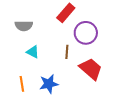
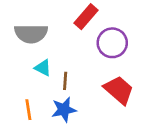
gray semicircle: (24, 26) -> (31, 34), size x1.4
brown line: (67, 52) -> (65, 81), moved

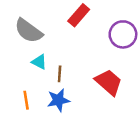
gray semicircle: (31, 34) -> (29, 31), turned 36
purple circle: (112, 43) -> (123, 34), moved

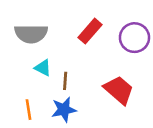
red rectangle: (79, 15) -> (90, 31), moved
gray semicircle: (29, 31) -> (31, 34), turned -36

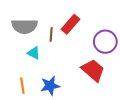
purple circle: (134, 38) -> (105, 42), moved
brown line: (65, 81) -> (51, 34), moved

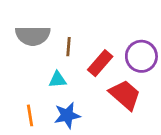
red rectangle: (71, 24) -> (100, 63), moved
cyan triangle: (34, 53) -> (58, 80), moved, turned -32

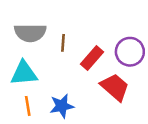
cyan triangle: (58, 80) -> (24, 73), moved, size x1.6

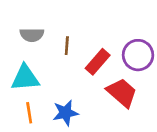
gray semicircle: (30, 33) -> (32, 35), size x0.7

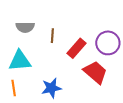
orange line: (29, 113) -> (14, 88), moved

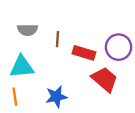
red rectangle: (76, 48) -> (84, 53), turned 66

